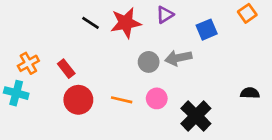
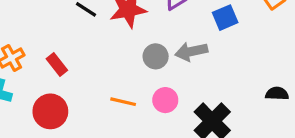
red circle: (78, 100) -> (50, 111), moved

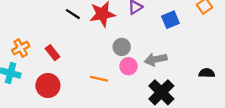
gray arrow: (191, 52) -> (156, 59), moved
pink circle: (165, 100) -> (128, 66), moved

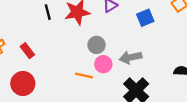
black line: (73, 14) -> (48, 12), turned 42
orange line: (99, 79) -> (84, 76), moved

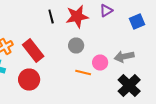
gray circle: (97, 45) -> (76, 46), moved
red rectangle: (27, 51) -> (33, 50), size x1.6

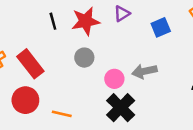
orange line: (83, 72) -> (62, 114), moved
black cross: (129, 86) -> (121, 108), moved

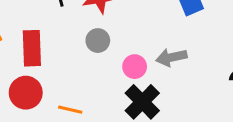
red rectangle: (30, 64) -> (32, 48), turned 36

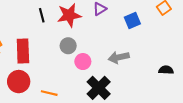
pink circle: (135, 67) -> (83, 62), moved

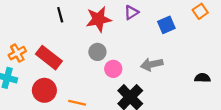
black line: (42, 15) -> (60, 15), moved
red rectangle: (23, 51) -> (49, 58), turned -50

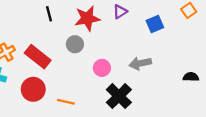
gray circle: (97, 52) -> (75, 44), moved

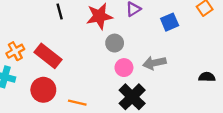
gray circle: (75, 44) -> (115, 43), moved
pink circle: (102, 68) -> (124, 68), moved

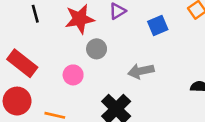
pink circle: (124, 68) -> (73, 75), moved

